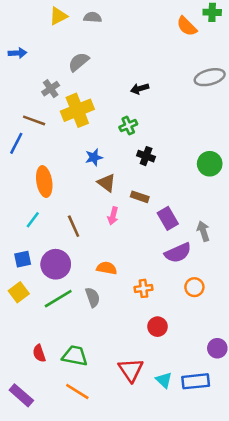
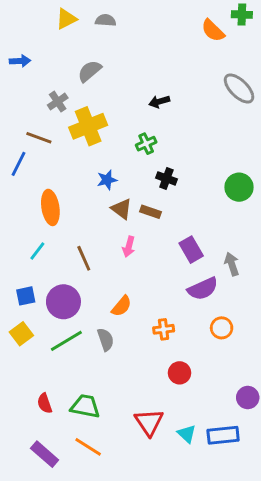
gray ellipse: (210, 77) -> (239, 88), turned 60
brown rectangle: (140, 197) -> (151, 212), moved
orange semicircle: (107, 268) -> (121, 306), turned 120
purple rectangle: (21, 395) -> (45, 454), moved

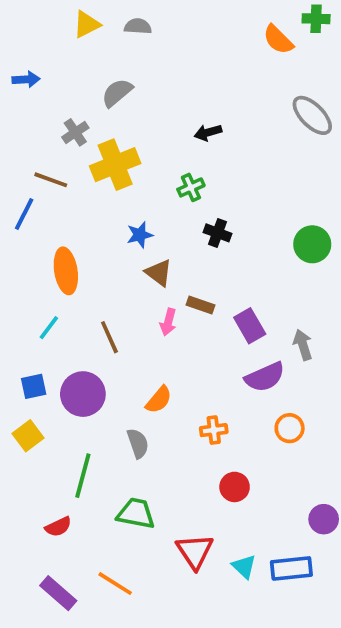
brown rectangle: (151, 212) -> (200, 305), moved
green line: (66, 341) -> (83, 476), moved, turned -44
red semicircle: (45, 403) -> (58, 527), turned -96
green trapezoid: (85, 406) -> (136, 513), moved

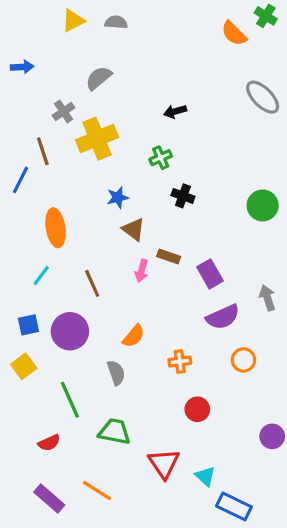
green cross: (316, 19) -> (266, 16), turned 30
brown line: (51, 180) -> (43, 151), turned 52
gray arrow: (303, 345) -> (267, 298), moved
green line: (83, 476) -> (70, 400), turned -39
blue rectangle: (291, 568) -> (234, 506), moved, turned 32

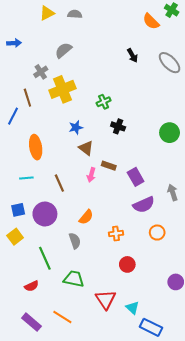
black arrow: (175, 111) -> (132, 55), moved, turned -104
cyan line: (41, 276) -> (26, 178), turned 48

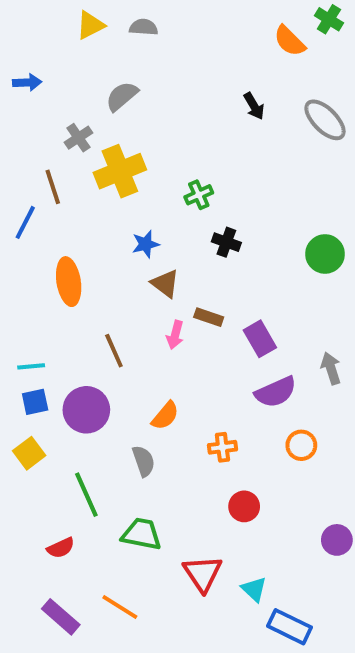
cyan line: (26, 178) -> (31, 366), moved

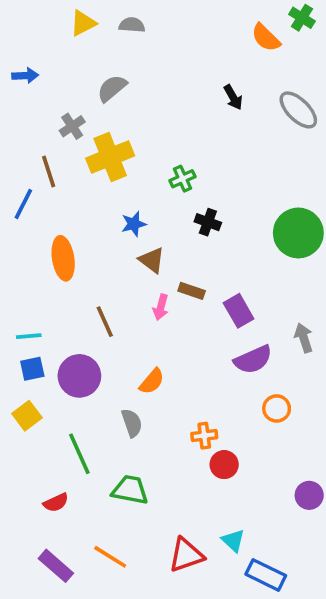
green circle: (325, 254) -> (298, 233), size x1.4
orange cross: (222, 447) -> (204, 436), moved
red triangle: (203, 573) -> (186, 555), moved, turned 45

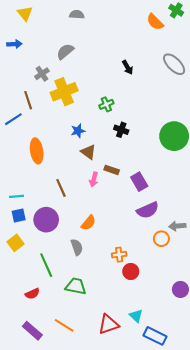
yellow triangle: (83, 23) -> (25, 13), moved, turned -42
black arrow: (233, 97) -> (128, 67), moved
blue line: (23, 204) -> (13, 119), turned 30
gray arrow: (304, 338) -> (177, 226), moved, turned -77

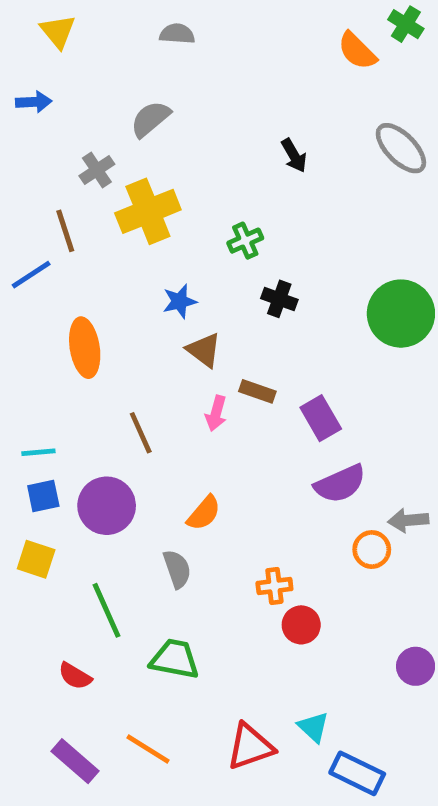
yellow square: (15, 243) -> (36, 559), turned -35
red semicircle: (32, 294) -> (75, 676), turned 56

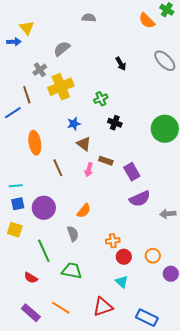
yellow triangle: (58, 31) -> (27, 28), moved
gray semicircle: (177, 34) -> (89, 18), moved
brown line: (141, 433) -> (58, 168), moved
orange circle: (372, 550) -> (153, 256), moved
cyan triangle: (313, 727) -> (122, 282), moved

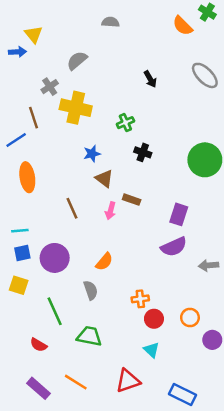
yellow cross: (61, 87) -> (76, 108), turned 35
orange ellipse: (35, 143) -> (27, 177), moved
purple rectangle: (132, 172) -> (179, 214), moved, turned 48

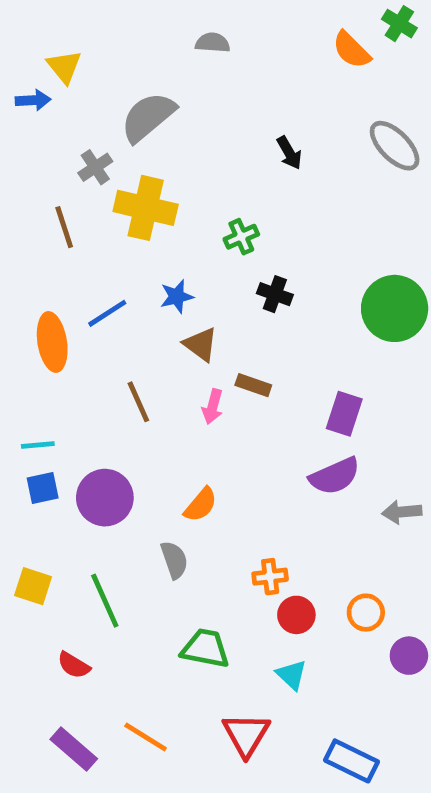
gray semicircle: (77, 61) -> (148, 117), size x1.4
blue line: (16, 140) -> (107, 313), moved
yellow square: (19, 285) -> (33, 586), moved
green trapezoid: (89, 336) -> (205, 648), moved
red triangle: (128, 381) -> (246, 735), turned -40

